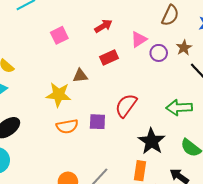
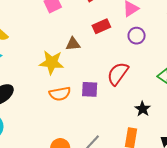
purple circle: (159, 53) -> (137, 36), moved
black star: (152, 141) -> (143, 109), size x0.6

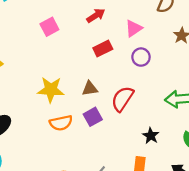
brown triangle: (73, 44) -> (90, 89), moved
purple square: (90, 89) -> (93, 117), turned -30

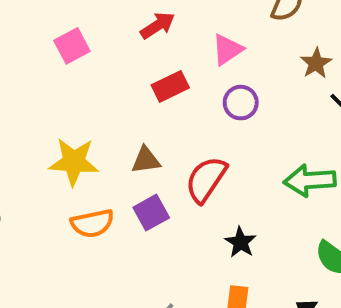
black star: (151, 136) -> (240, 242), moved

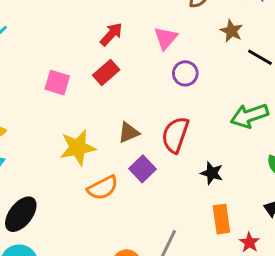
pink square: (72, 46) -> (57, 83), moved, turned -30
red rectangle: (170, 86) -> (106, 72), moved

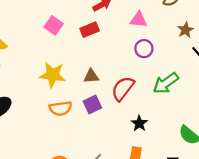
pink triangle: (166, 38) -> (139, 20), turned 36
green arrow: (249, 116) -> (166, 83), moved, turned -35

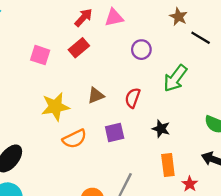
pink triangle: (139, 20) -> (114, 17), moved
red semicircle: (123, 89) -> (133, 98), size x0.7
purple square: (92, 105) -> (115, 132), moved, turned 30

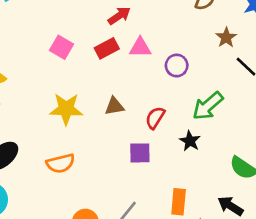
pink triangle: (114, 17) -> (140, 48), moved
black star: (161, 129) -> (190, 141), moved
purple square: (115, 132) -> (140, 153), moved
orange semicircle: (75, 139) -> (61, 163), moved

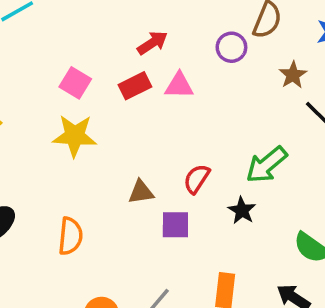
purple circle: (177, 66) -> (231, 47), moved
brown triangle: (114, 106) -> (141, 192), moved
yellow star: (66, 109) -> (75, 136), moved
orange semicircle: (61, 163) -> (70, 236), turned -72

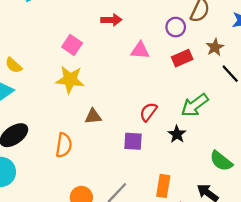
red arrow: (152, 43) -> (111, 20), moved, turned 30
red rectangle: (135, 86) -> (182, 58), moved
brown triangle: (141, 192) -> (93, 116), moved

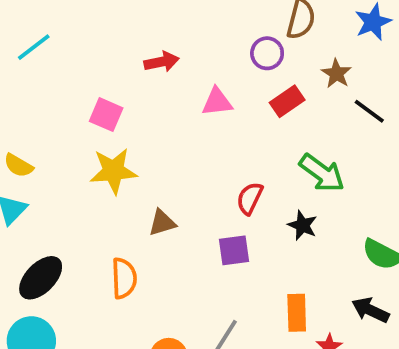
green arrow: (195, 105) -> (322, 173), turned -96

